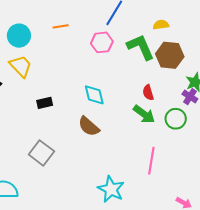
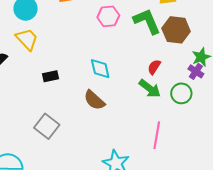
red semicircle: (148, 93) -> (154, 67), turned 49

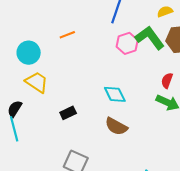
pink hexagon: (108, 16) -> (127, 43), moved

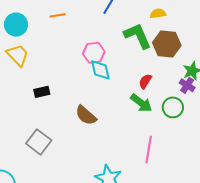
pink hexagon: (127, 43) -> (94, 53), moved
cyan diamond: (115, 94) -> (100, 70), moved

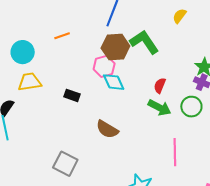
yellow semicircle: (158, 13) -> (179, 16), moved, turned -35
brown hexagon: (167, 44) -> (115, 47), moved
yellow trapezoid: (18, 55) -> (30, 82), turned -45
black rectangle: (42, 92) -> (72, 95), moved, turned 42

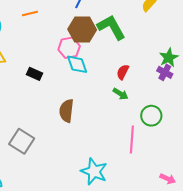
green circle: (191, 107) -> (151, 116), moved
green arrow: (159, 108) -> (121, 94), size x0.7
brown semicircle: (107, 129) -> (66, 111), turned 60

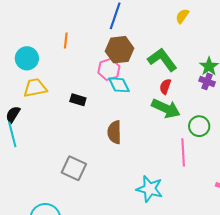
orange line: (30, 14) -> (66, 40), turned -63
green L-shape: (111, 27) -> (162, 60), moved
green arrow: (121, 94) -> (166, 109), size x1.8

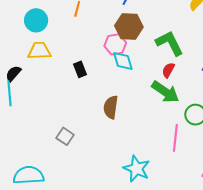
black rectangle: (78, 100) -> (80, 69), turned 42
gray square: (74, 168) -> (65, 136), size x0.7

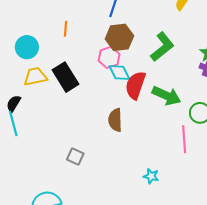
green L-shape: (170, 43) -> (162, 47), turned 88
black rectangle: (80, 69) -> (66, 77), moved, size x1.8
red semicircle: (168, 70) -> (135, 85), moved, size x1.8
cyan star: (137, 169) -> (151, 176), size x0.6

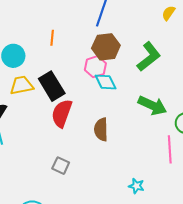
red semicircle: (135, 85) -> (62, 113), moved

